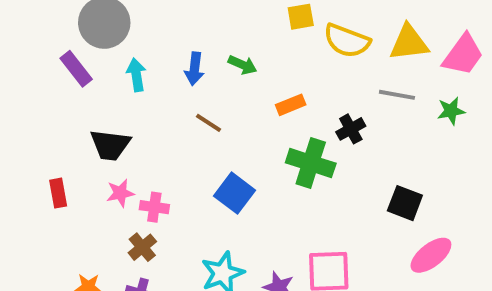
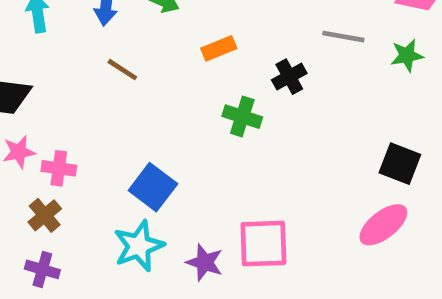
green cross: (311, 163) -> (242, 117), size x0.7
blue square: (235, 193) -> (153, 187), moved
black square: (405, 203) -> (400, 164), moved

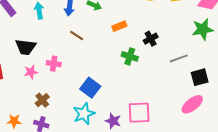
gray line: (343, 37) -> (179, 58), moved, turned -30
green star: (407, 55) -> (203, 29), size x1.5
black square: (400, 164) -> (200, 77), turned -36
pink cross: (59, 168) -> (54, 64), moved

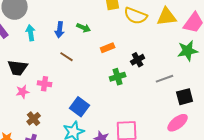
green cross: (130, 56) -> (118, 77), turned -35

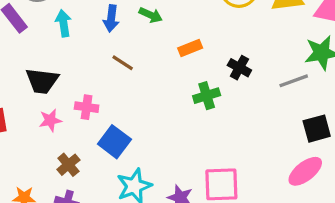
black cross: (138, 60) -> (239, 68), turned -32
gray line: (165, 79) -> (294, 81), moved
blue square: (80, 107) -> (114, 142), moved

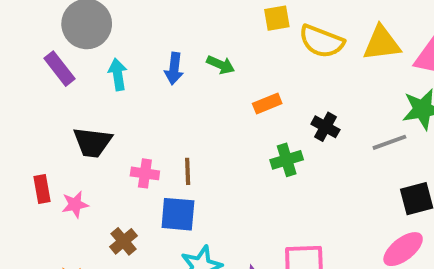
brown line: (123, 63) -> (188, 171), moved, turned 55
pink star: (50, 120) -> (75, 204), moved
blue square: (114, 142) -> (178, 214), turned -32

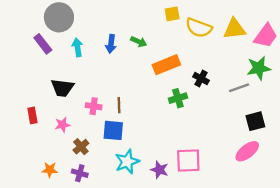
orange rectangle: (267, 104) -> (166, 65), size x1.6
pink star: (75, 204) -> (62, 125), moved

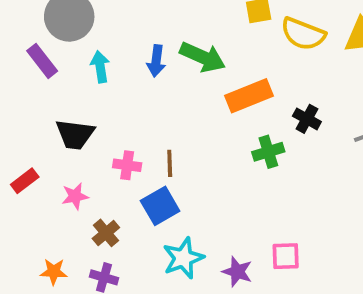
green arrow: (139, 42) -> (203, 57), size x1.6
red rectangle: (32, 115) -> (25, 181), turned 63
blue square: (113, 130) -> (160, 206), turned -35
pink square: (188, 160) -> (286, 256), size x0.7

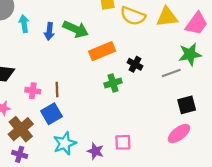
cyan arrow: (100, 67) -> (24, 24), moved
brown cross: (106, 233) -> (21, 129), size x1.6

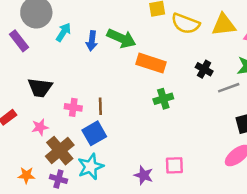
cyan arrow: (24, 24) -> (63, 32), turned 42
orange rectangle: (102, 51) -> (151, 63), turned 40
black cross: (135, 64) -> (204, 69), moved
cyan star: (65, 143) -> (91, 167), moved

